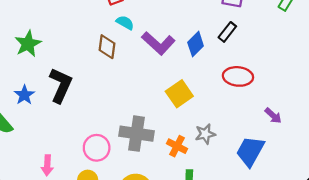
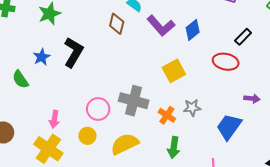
black rectangle: (227, 32) -> (243, 37), moved
purple arrow: (273, 116) -> (252, 99), turned -42

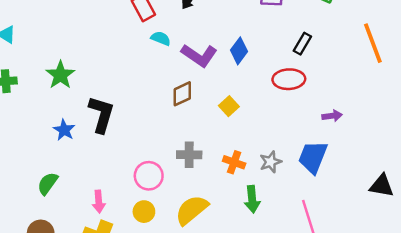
brown diamond: (117, 24) -> (182, 94), moved, turned 65
yellow square: (174, 71) -> (229, 106), size x0.7
green semicircle: (20, 79) -> (48, 183), moved, turned 84
gray cross: (134, 101) -> (189, 155), size x0.7
gray star: (192, 108) -> (271, 162), moved

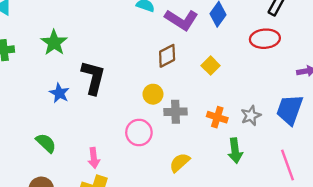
green semicircle: (48, 183) -> (46, 143), turned 100
yellow semicircle: (192, 210) -> (180, 163), size x0.7
yellow circle: (144, 212) -> (153, 94), moved

